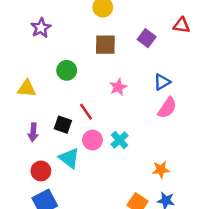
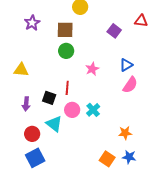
brown square: (105, 45) -> (65, 30), moved
green circle: (67, 70) -> (66, 51), moved
red line: (86, 112) -> (67, 88), turned 40

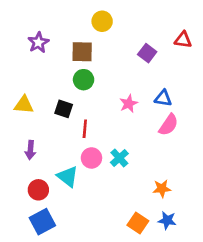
blue triangle: (126, 65) -> (163, 98), turned 40
pink star: (92, 69) -> (129, 104), moved
black square: (49, 98) -> (64, 109), moved

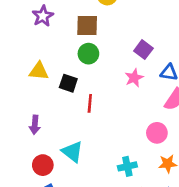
purple square: (147, 53) -> (143, 50), moved
yellow triangle: (24, 105) -> (39, 71), moved
pink circle: (91, 158) -> (157, 133), moved
cyan cross: (119, 158) -> (127, 166), moved, turned 30

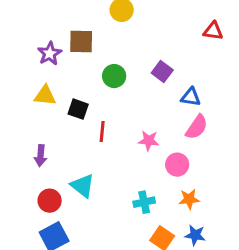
purple star: (43, 16) -> (50, 53), moved
brown square: (87, 25) -> (81, 41), moved
green circle: (88, 54) -> (114, 76), moved
pink star: (134, 78) -> (149, 141), moved, turned 30

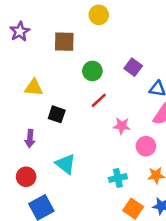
purple star: (50, 53) -> (20, 31), moved
black square: (78, 109) -> (57, 114), moved
red line: (102, 132) -> (99, 100), moved, turned 42
red circle: (50, 201) -> (26, 177), moved

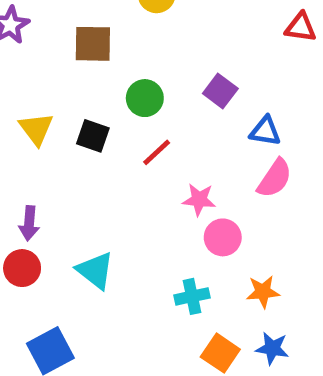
yellow triangle: (34, 88) -> (36, 129), turned 48
black square: (57, 114) -> (93, 136), moved
pink circle: (146, 146) -> (223, 237), moved
red circle: (26, 177) -> (22, 268), moved

